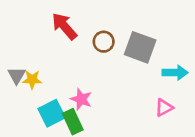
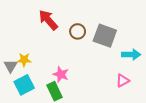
gray triangle: (17, 75) -> (10, 66), moved
cyan square: (52, 113) -> (24, 85), moved

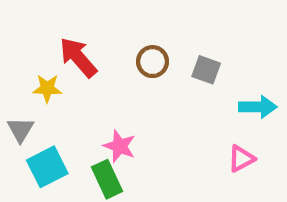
red arrow: (48, 20) -> (78, 57), moved
gray square: (105, 36) -> (206, 70), size x0.6
yellow star: (24, 60) -> (47, 88), moved

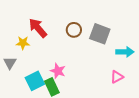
gray square: (206, 70) -> (100, 34), size x1.5
cyan square: (47, 167) -> (35, 81), moved

